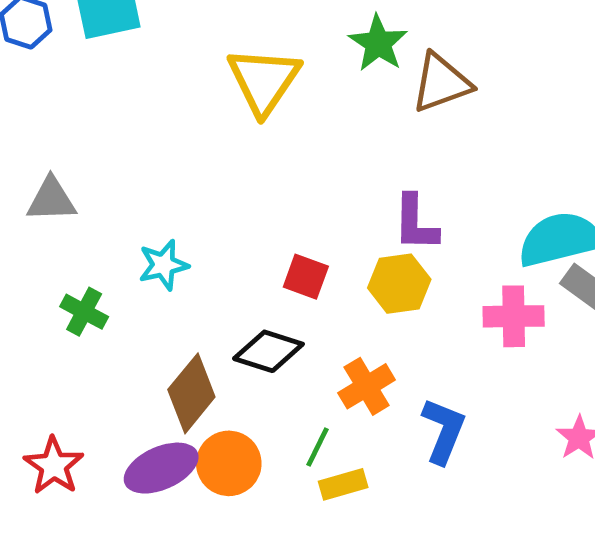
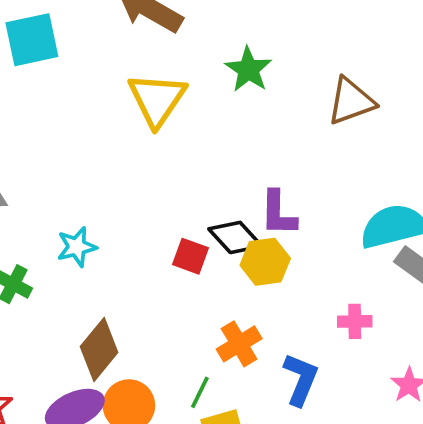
brown triangle: (441, 83) -> (351, 101), moved
pink cross: (514, 316) -> (355, 321), moved, size x0.7
black diamond: (268, 351) -> (235, 237), moved, turned 30

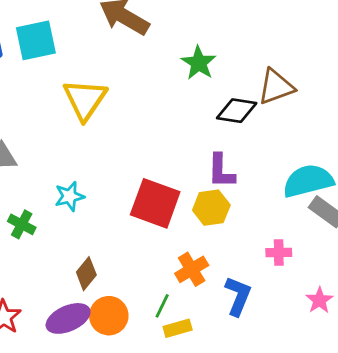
yellow triangle: (157, 99) -> (85, 99), moved
black diamond: (235, 237) -> (237, 111), moved, turned -39
red square: (191, 256) -> (155, 203), size x1.8
brown diamond: (99, 349) -> (86, 274), size x0.7

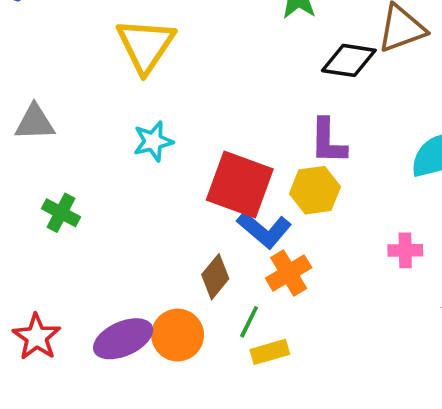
cyan star: (69, 196) -> (153, 141), moved
brown diamond: (86, 274) -> (215, 277), moved
blue L-shape: (238, 296) -> (264, 230), moved, turned 108

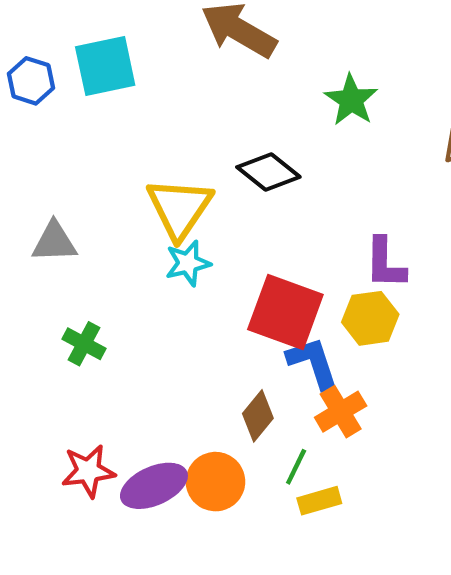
yellow triangle: (146, 45) -> (179, 208), moved
black diamond: (349, 60) -> (268, 172), moved, turned 30
blue L-shape: (264, 230) -> (313, 363), turned -148
red star: (37, 337) -> (88, 471), moved, turned 30

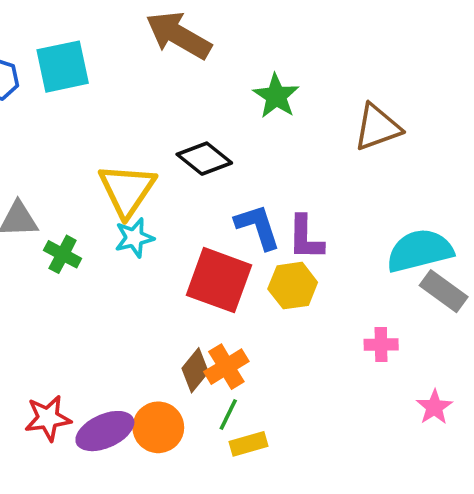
green cross: (84, 344) -> (63, 254), moved
blue L-shape: (313, 363) -> (258, 227), moved
orange cross: (341, 412) -> (226, 367), moved

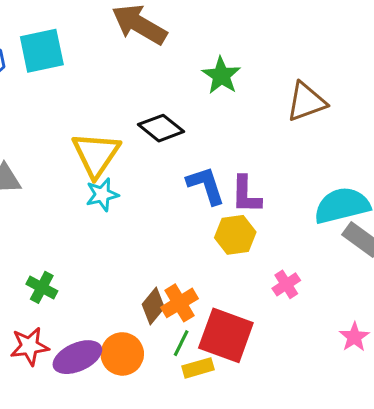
green cross: (63, 254) -> (42, 287), moved
red square: (219, 280) -> (226, 335), moved
pink cross: (381, 345) -> (286, 284), moved, turned -32

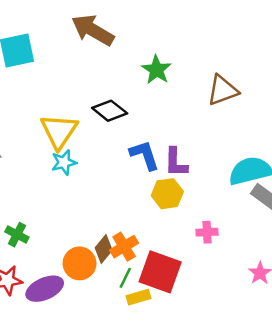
pink cross: (286, 284) -> (207, 232), turned 30
orange circle: (122, 354) -> (80, 263), moved

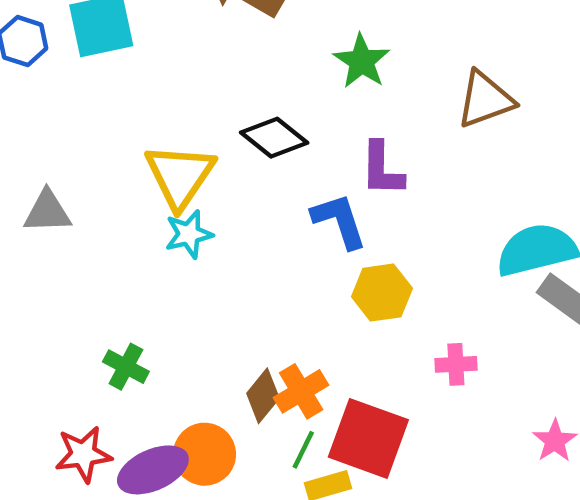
purple L-shape: (176, 162) -> (382, 169), moved
green cross: (17, 235) -> (126, 367), moved
orange circle: (80, 263) -> (205, 454), moved

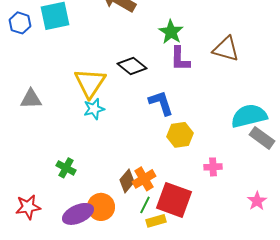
brown triangle: (485, 99) -> (226, 49), turned 36
purple L-shape: (382, 169) -> (180, 59), moved
red star: (83, 454) -> (28, 207), moved

